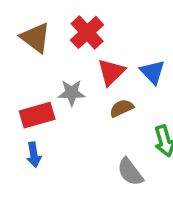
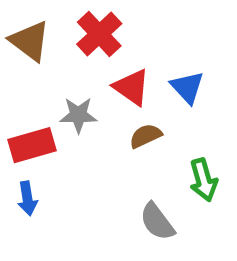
red triangle: (111, 72) -> (132, 87), turned -40

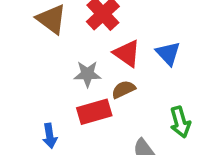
brown semicircle: (146, 136) -> (123, 89), moved
red rectangle: (32, 145) -> (94, 112), moved

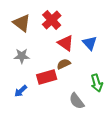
gray star: (87, 74) -> (22, 56), moved
blue arrow: (50, 136) -> (21, 91), turned 56

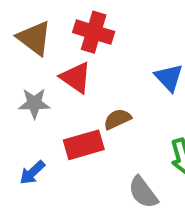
red cross: (52, 20) -> (94, 32), turned -30
red triangle: (66, 43) -> (76, 78), moved

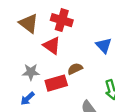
gray star: (34, 103) -> (31, 72), moved

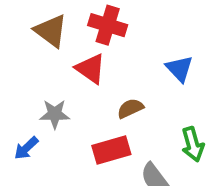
red rectangle: (56, 83) -> (111, 150), moved
blue arrow: (27, 99) -> (26, 148), moved

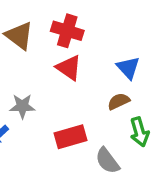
red triangle: (91, 69) -> (69, 68), moved
brown semicircle: (130, 108) -> (119, 101), moved

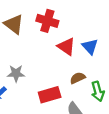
red triangle: (69, 68) -> (66, 47), moved
brown semicircle: (119, 101) -> (78, 78), moved

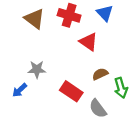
blue triangle: (90, 47) -> (105, 13), moved
red rectangle: (50, 95) -> (71, 91), turned 50

